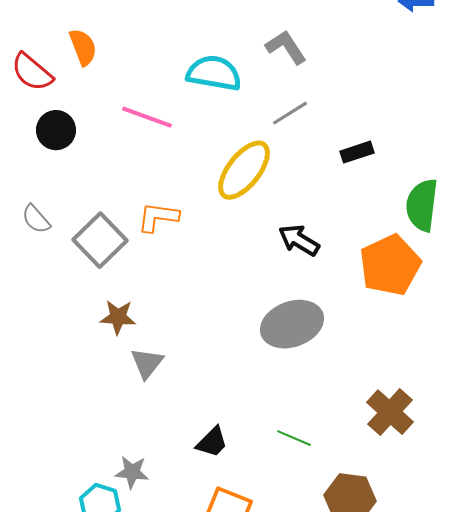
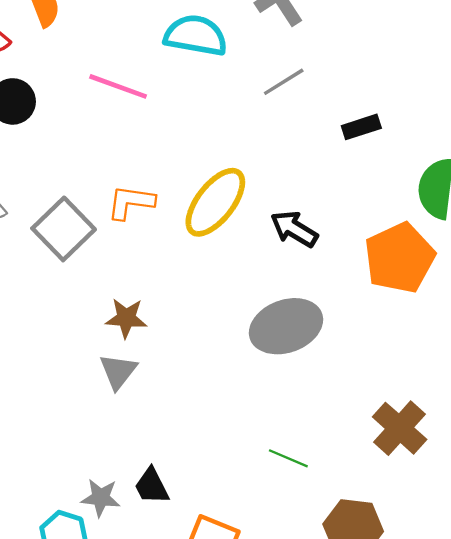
yellow ellipse: (244, 170) -> (215, 202), moved
brown star: (118, 317) -> (126, 318), moved
black trapezoid: (212, 442) -> (152, 486), moved, turned 108

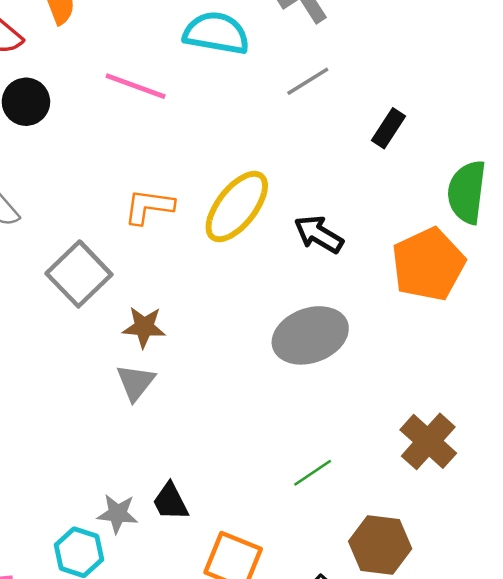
black rectangle: (361, 127) -> (389, 128), turned -39
gray square: (64, 229) -> (79, 274), moved
green line: (288, 458) -> (313, 473), turned -57

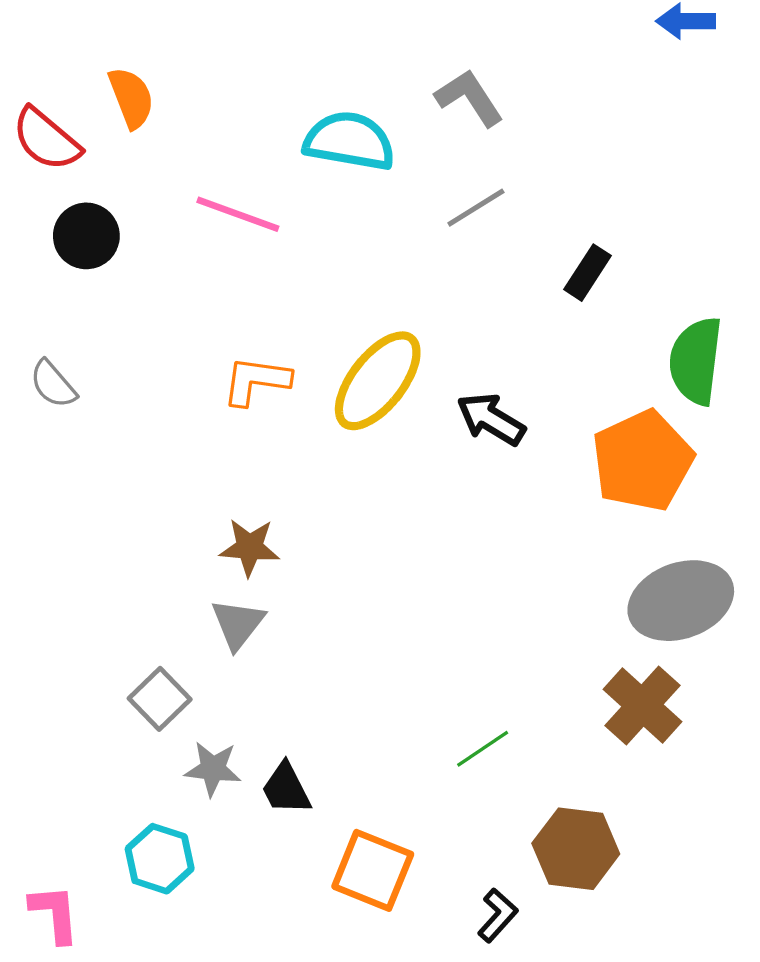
gray square: (79, 274) -> (160, 699), moved, size x0.7
gray ellipse: (310, 335) -> (681, 601), moved
gray star: (118, 514) -> (213, 769), moved

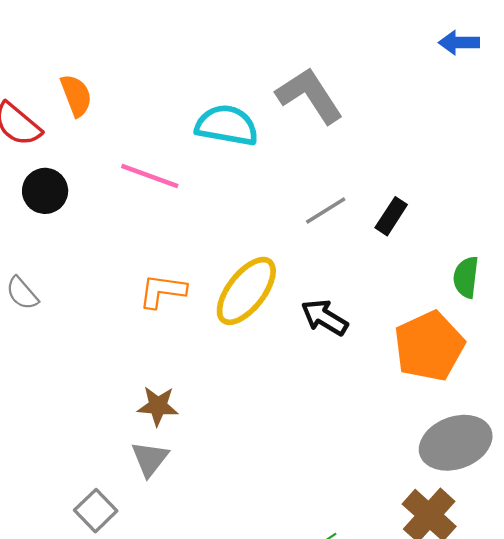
gray L-shape: (469, 98) -> (310, 95), size x1.4
gray line: (476, 208) -> (326, 210), moved
green semicircle: (696, 361) -> (466, 277), size x0.7

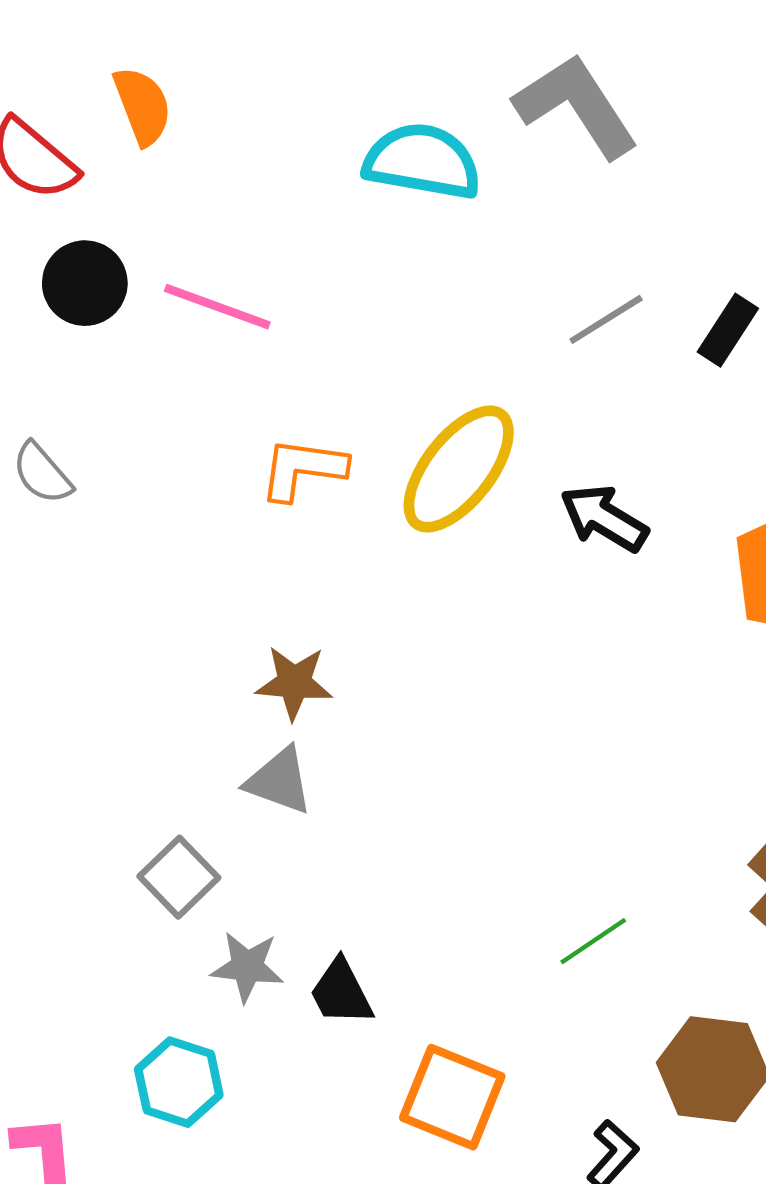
pink line: (150, 176) -> (217, 307), moved
gray triangle: (150, 459) -> (279, 781), turned -48

